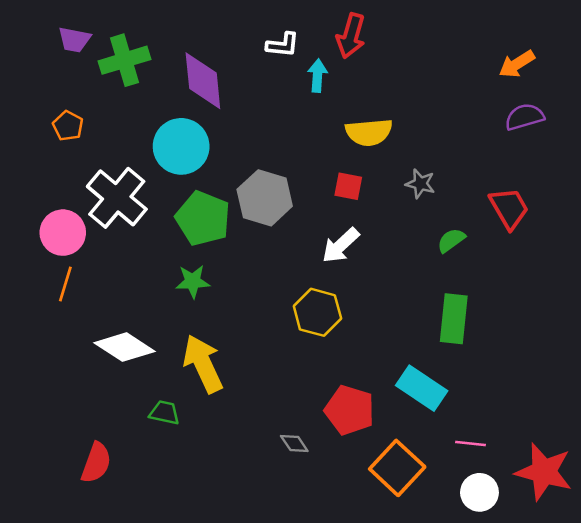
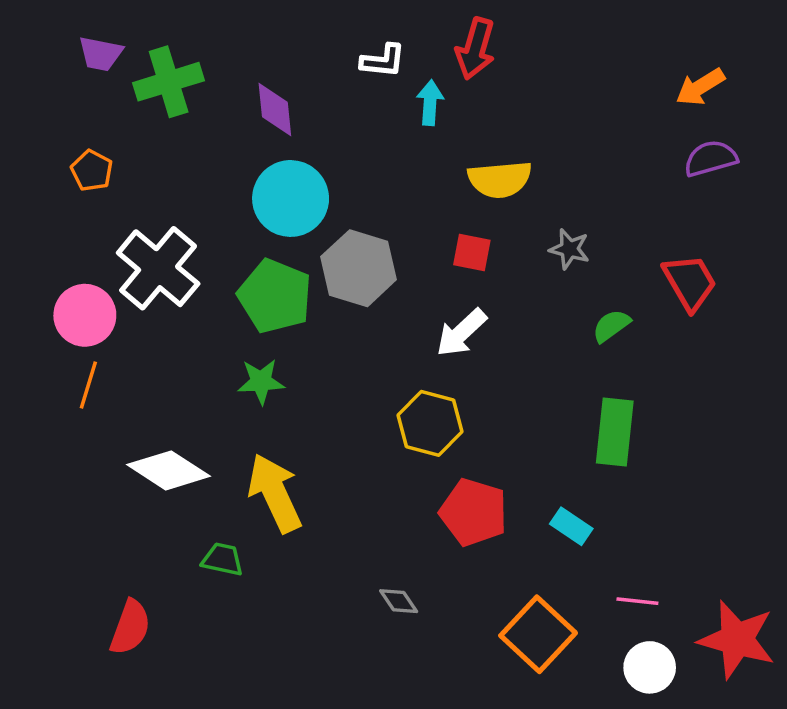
purple diamond: (203, 81) -> (275, 110), size x0.7
cyan circle: (181, 146) -> (291, 198), moved
cyan rectangle: (422, 388) -> (571, 526), size x0.6
red pentagon: (350, 410) -> (474, 512), moved

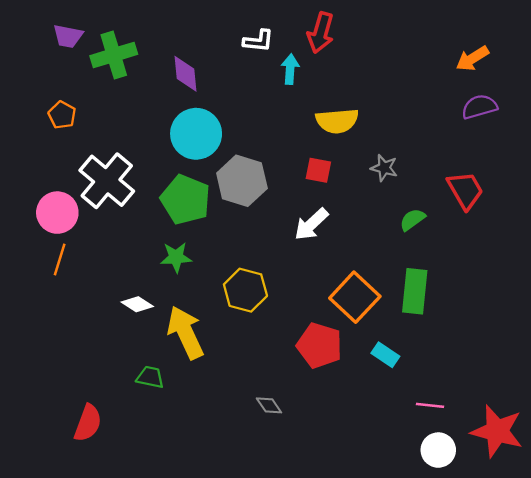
yellow hexagon: (430, 423) -> (245, 290), moved
white diamond: (169, 470) -> (137, 304), moved, size x0.6
orange square: (538, 634) -> (355, 297), moved

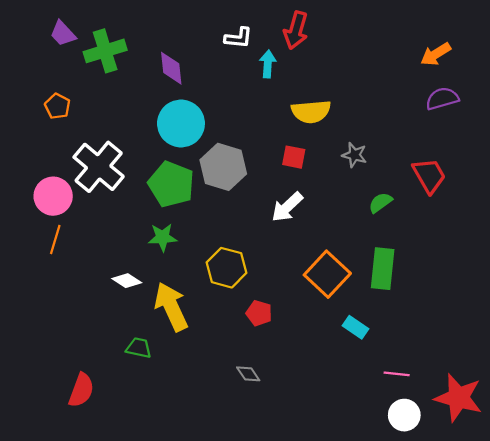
purple trapezoid: (68, 36) -> (63, 34), turned 36
red pentagon: (320, 345) -> (259, 313), moved, size x0.6

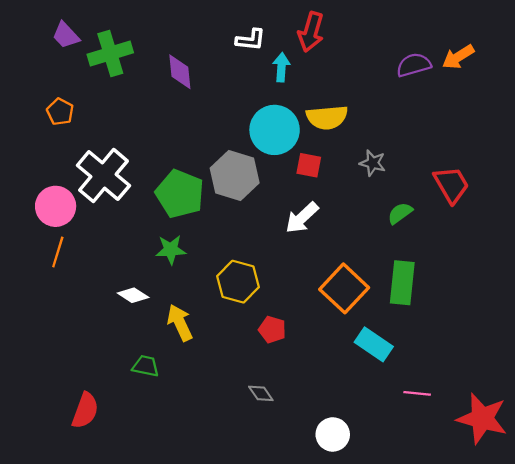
purple semicircle: (442, 99) -> (414, 65), moved
cyan circle: (181, 123) -> (275, 130), moved
yellow arrow: (171, 307) -> (180, 323), size x0.7
cyan rectangle: (355, 327) -> (374, 344), size x1.4
white circle: (404, 415) -> (333, 434), moved

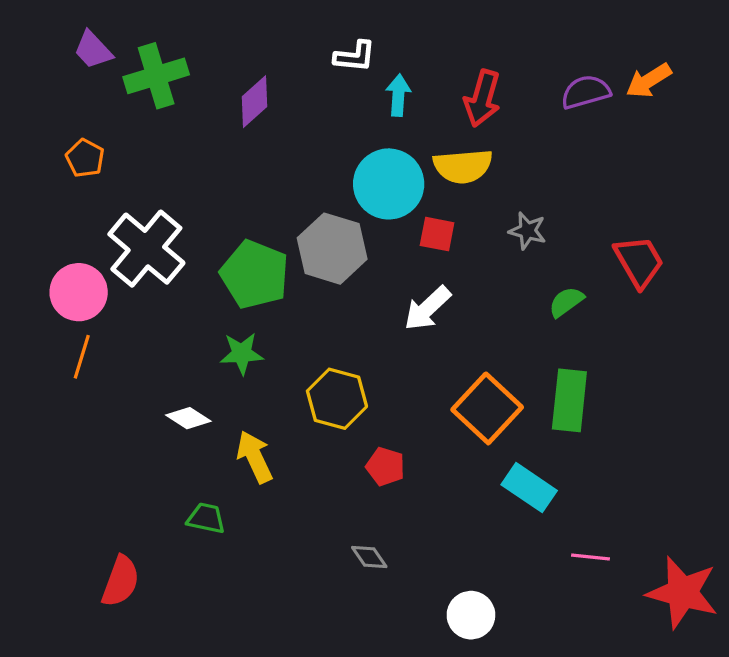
red arrow: (311, 32) -> (482, 98), moved
purple diamond: (180, 72) -> (255, 102), turned 54

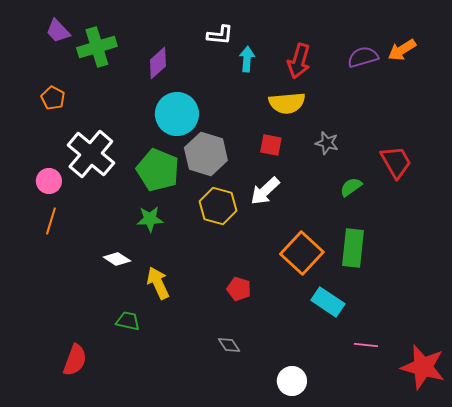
cyan circle: (389, 184) -> (177, 114), moved
pink circle: (79, 292) -> (49, 181), size x0.7
yellow hexagon: (337, 399) -> (218, 206), moved

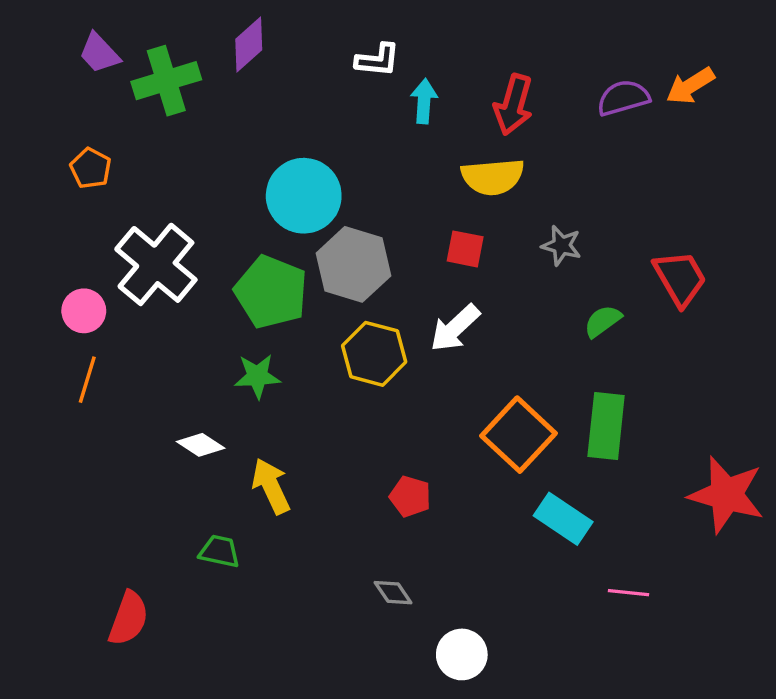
purple diamond: (158, 63) -> (249, 45), moved
red star: (423, 367) -> (726, 495), moved
white circle: (292, 381) -> (462, 654), moved

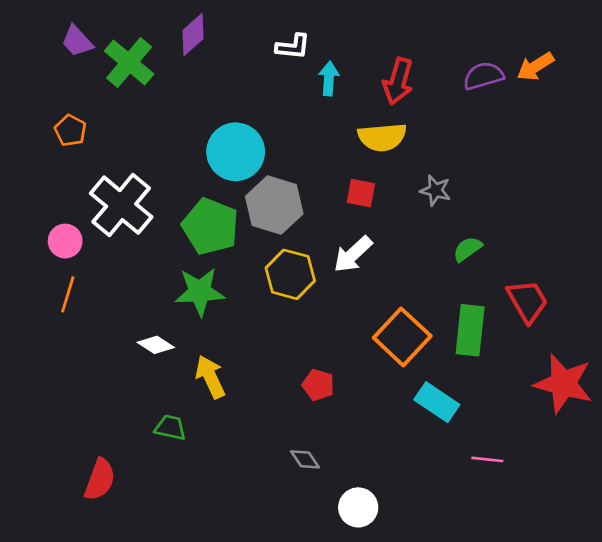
green cross: (166, 81) -> (129, 63), turned -33
red trapezoid: (680, 278) -> (527, 301), moved
green star: (257, 376) -> (200, 292), size x1.4

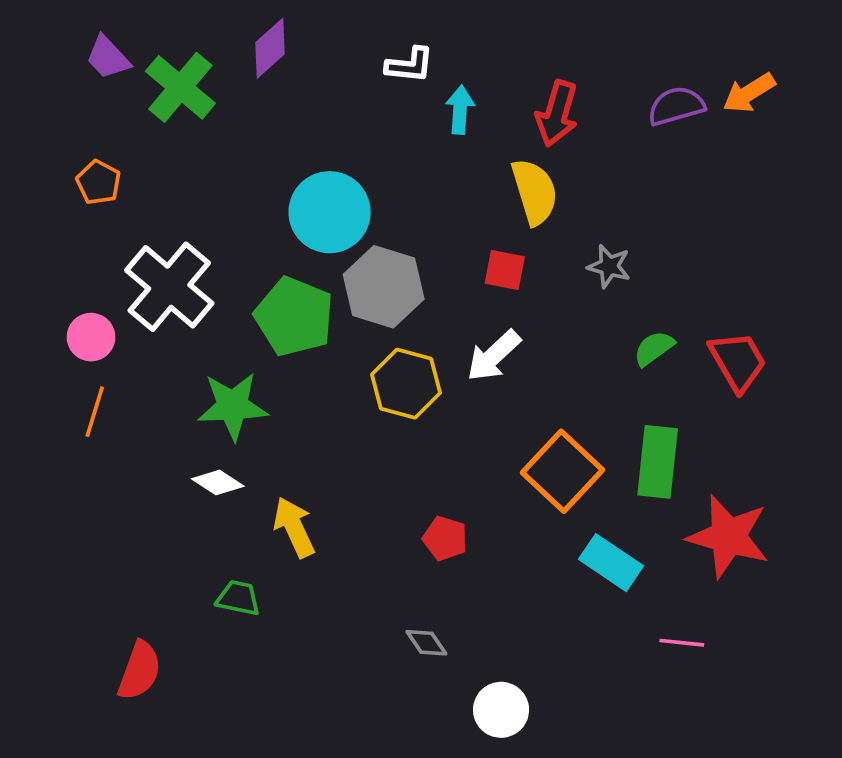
yellow semicircle: (382, 137) -> (535, 192), turned -102
green star: (200, 292) -> (233, 406), moved
red trapezoid: (527, 301) -> (738, 361), moved
red star: (563, 384) -> (728, 536), moved

